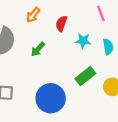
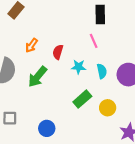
green arrow: (38, 49) -> (37, 77), size x1.5
blue circle: (51, 98) -> (47, 128), moved, size x0.6

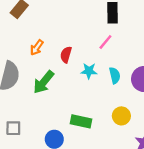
pink line: (94, 41) -> (105, 42), turned 64
green rectangle: (82, 99) -> (81, 121), moved, turned 54

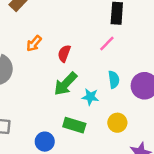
cyan star: (89, 71) -> (90, 97), moved
green arrow: (44, 82) -> (66, 84), moved

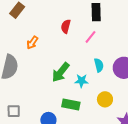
red semicircle: (64, 53) -> (66, 26), moved

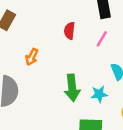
green arrow: (61, 72) -> (72, 88), turned -35

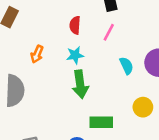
cyan star: (99, 94) -> (75, 55), moved

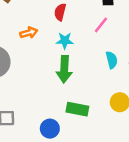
red semicircle: (75, 25) -> (60, 12), moved
orange arrow: (37, 54) -> (29, 33), turned -140

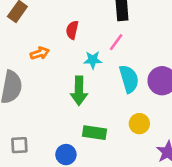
cyan star: (65, 41) -> (93, 60), moved
cyan semicircle: (112, 60) -> (129, 79), size x1.5

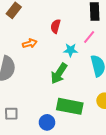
green arrow: (79, 91) -> (59, 73), turned 30
green rectangle: (95, 133) -> (70, 106), size x1.4

